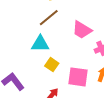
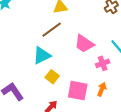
cyan triangle: (40, 44) -> (42, 55), turned -30

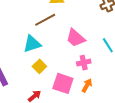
pink cross: (103, 63) -> (84, 63), moved

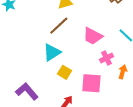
orange arrow: (87, 85) -> (123, 72), moved

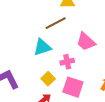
pink cross: (106, 58) -> (67, 62), moved
yellow square: (64, 72) -> (48, 79), moved

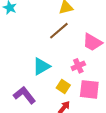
cyan triangle: (42, 47) -> (41, 66), moved

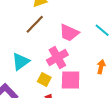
pink cross: (78, 66) -> (57, 58), size x1.5

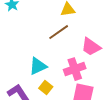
yellow square: (44, 79) -> (46, 88), moved

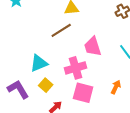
pink trapezoid: (91, 47) -> (93, 47), turned 35

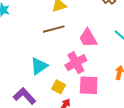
brown line: (61, 30) -> (54, 29), turned 30
yellow square: (46, 85) -> (59, 87), moved

